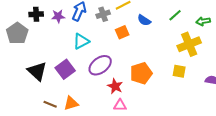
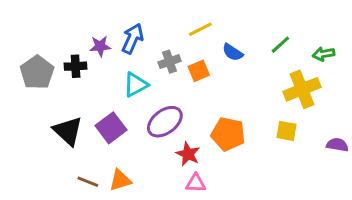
black cross: (36, 14) -> (76, 66), moved
gray cross: (103, 14) -> (170, 62), moved
orange pentagon: (141, 73) -> (228, 134), turned 30

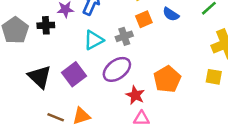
gray cross: (170, 62) -> (124, 36), moved
orange square: (199, 71) -> (144, 19), moved
orange pentagon: (228, 134) -> (167, 79), turned 30

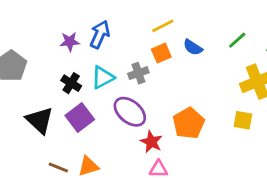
black cross: (46, 25) -> (71, 83), moved, turned 35
purple ellipse: (117, 69) -> (130, 112), turned 76

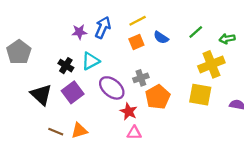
blue arrow: (100, 34) -> (103, 27), moved
purple star: (70, 42) -> (79, 32), moved
gray cross: (138, 73) -> (141, 78), moved
yellow square: (243, 120) -> (200, 95), size x1.5

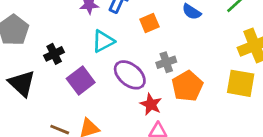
orange square: (136, 42) -> (149, 23), moved
black cross: (66, 66) -> (54, 54), moved, turned 32
black triangle: (41, 95) -> (22, 83), moved

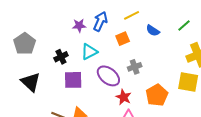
black cross: (54, 54) -> (61, 57), moved
purple square: (81, 81) -> (73, 80), turned 36
orange pentagon: (187, 86) -> (157, 95), moved

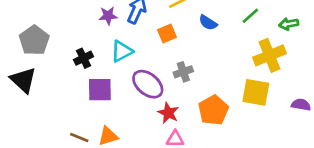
black triangle: (31, 82) -> (23, 80), moved

